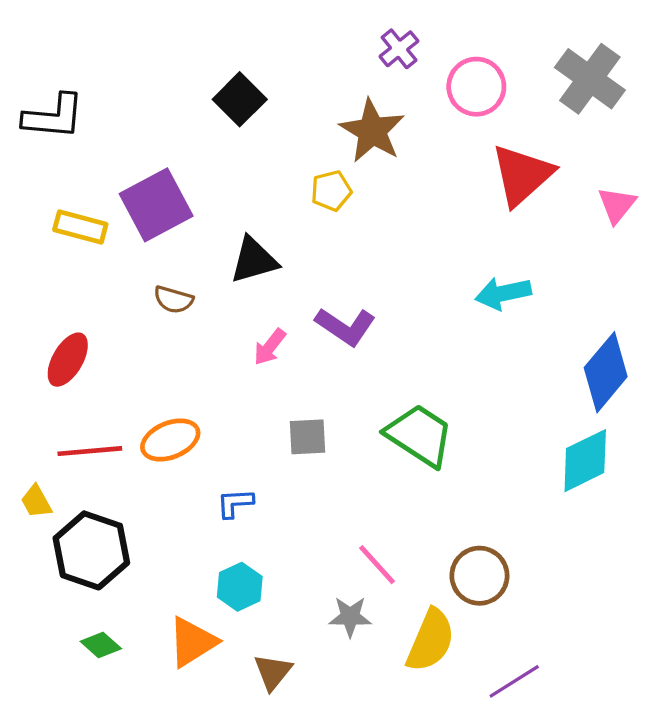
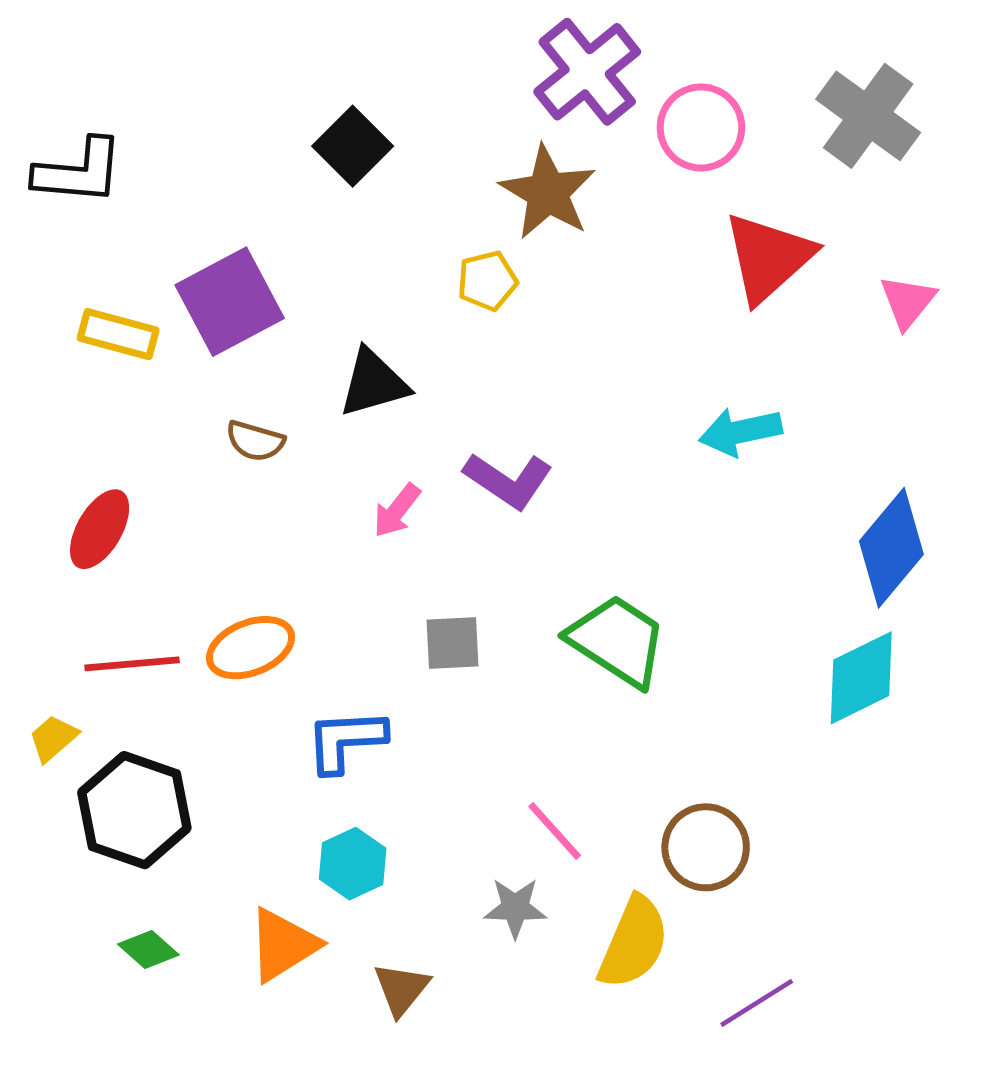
purple cross: (399, 49) -> (587, 72), size x1.8
yellow trapezoid: (36, 502) -> (53, 738), turned 78
blue L-shape: (235, 503) -> (346, 740), size x1.5

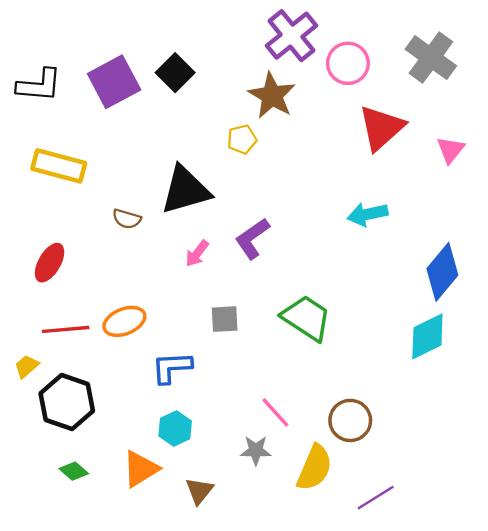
purple square: (230, 302) -> (114, 82), moved
yellow rectangle: (118, 334) -> (59, 166), size x1.4
black triangle: (374, 383) -> (185, 190), size x1.4
purple L-shape: (508, 480) -> (252, 238), turned 111

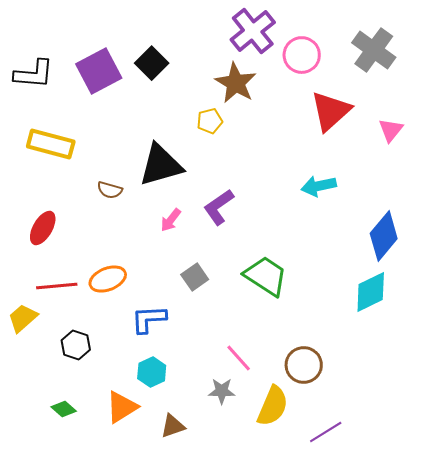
gray square: (225, 319) -> (195, 277), turned -32
yellow trapezoid: (26, 366) -> (23, 318), size x1.4
black hexagon: (67, 402) -> (76, 345), moved, size x0.6
brown triangle: (199, 491) -> (173, 426), turned 32

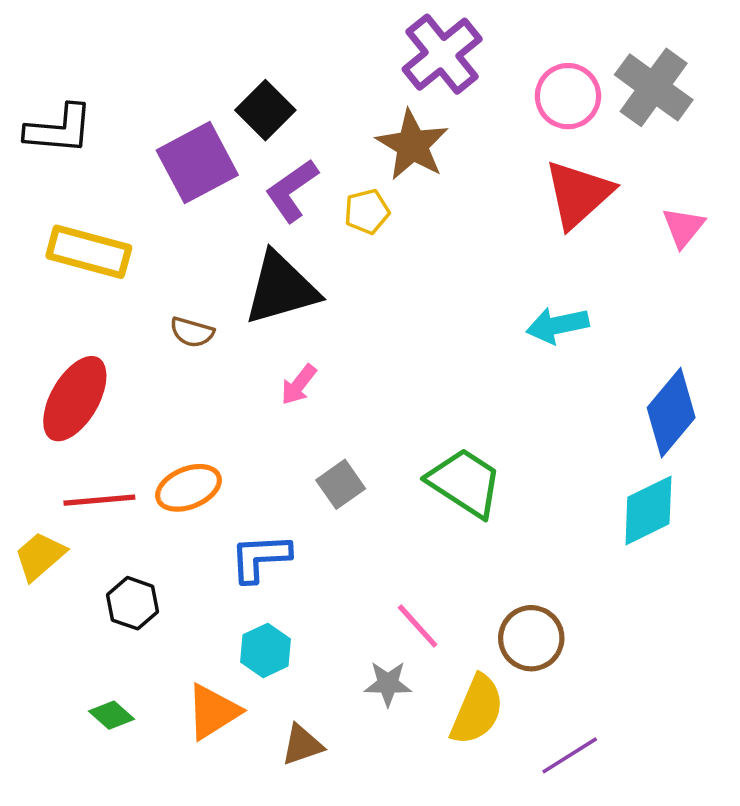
pink circle: (302, 55) -> (568, 96), moved
purple square: (99, 71) -> (197, 163), moved
purple L-shape: (219, 207) -> (292, 191), moved
red ellipse: (43, 228) -> (75, 399), size x1.4

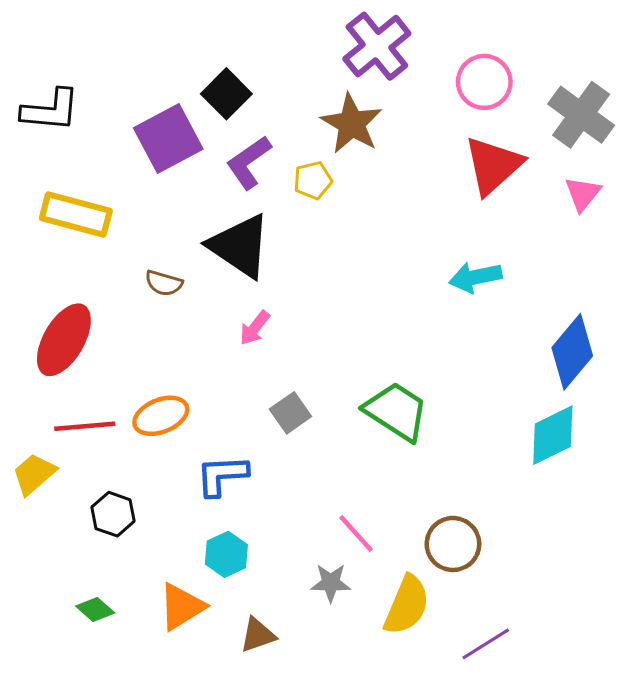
gray cross: (654, 87) -> (581, 115), moved
black triangle: (281, 288) -> (240, 246), turned 50

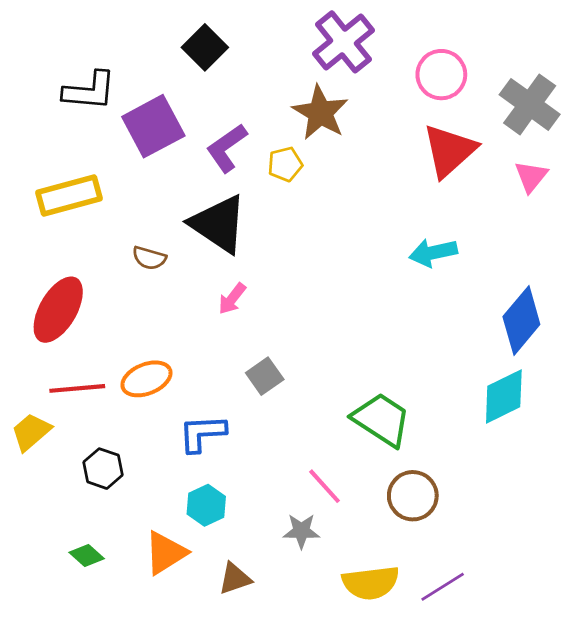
black square: (226, 94) -> (205, 47), moved
black L-shape: (50, 110) -> (89, 91), moved
yellow rectangle: (76, 215) -> (69, 195), turned -30
green trapezoid: (396, 411) -> (382, 420), moved
yellow semicircle: (407, 605) -> (371, 583), moved, turned 60

